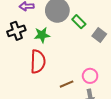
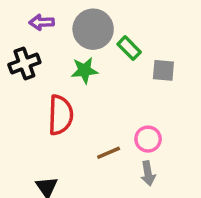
green star: (42, 35) -> (85, 70), moved
gray square: (99, 35) -> (163, 70), turned -32

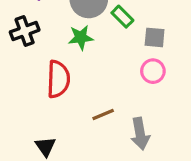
pink circle: (148, 139) -> (153, 71), moved
gray arrow: (148, 173) -> (140, 134), size x1.4

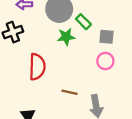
green star: (81, 37) -> (66, 37), moved
brown line: (103, 114) -> (70, 92), turned 35

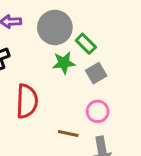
gray square: (107, 37) -> (96, 73), moved, turned -35
pink circle: (105, 61) -> (98, 111), moved

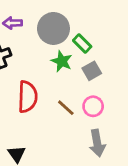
green star: (64, 63) -> (62, 61), turned 30
brown line: (68, 134) -> (66, 108), moved, turned 30

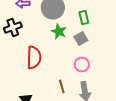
green rectangle: (82, 43) -> (84, 18), moved, turned 32
brown line: (66, 108) -> (62, 86), moved, turned 32

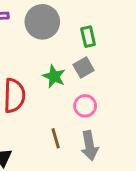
green star: (59, 32) -> (54, 76), moved

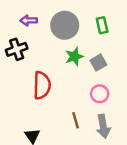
green rectangle: (88, 37) -> (102, 25), moved
green star: (54, 76) -> (74, 57), moved, turned 30

